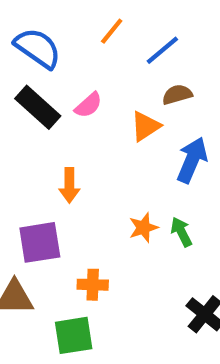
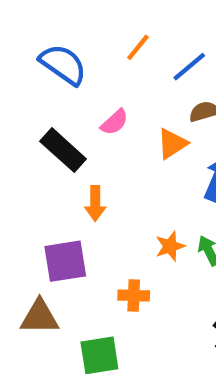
black rectangle: (38, 107) -> (63, 150), moved
orange cross: (93, 285) -> (134, 295), moved

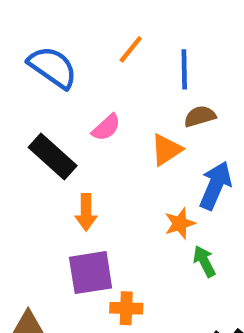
blue line: (189, 67) -> (184, 69), turned -51
orange star: (170, 246) -> (180, 223), moved
purple square: (65, 261) -> (91, 273), moved

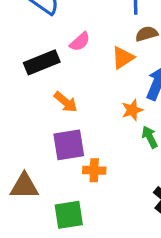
black rectangle: (53, 156) -> (42, 62), turned -64
orange arrow: (86, 212) -> (66, 102), turned -50

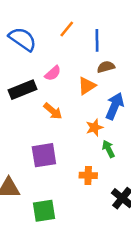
orange arrow: (66, 102) -> (53, 111), moved
orange cross: (94, 170) -> (88, 175), moved

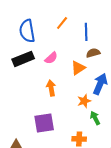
blue semicircle: (23, 39) -> (27, 31), turned -135
black rectangle: (23, 90) -> (23, 59), moved
orange arrow: (53, 111) -> (51, 88), turned -140

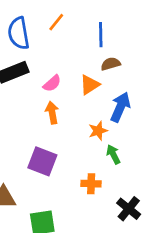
orange line: (62, 23) -> (56, 22), moved
pink semicircle: (51, 58) -> (52, 83), moved
purple square: (44, 123) -> (42, 161), turned 30

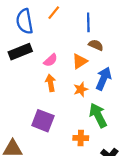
brown semicircle: (111, 64) -> (96, 45), turned 40
orange star: (98, 131) -> (81, 89), moved
green arrow: (113, 154) -> (98, 115), size x1.6

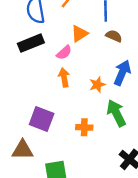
orange triangle: (80, 61) -> (80, 34), moved
purple square: (43, 121) -> (42, 119), moved
orange cross: (81, 138) -> (84, 127), moved

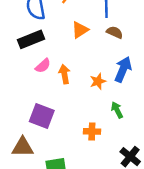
pink semicircle: (64, 53) -> (43, 66), moved
green arrow: (116, 113) -> (117, 110), size x0.6
orange cross: (84, 127) -> (92, 131), moved

